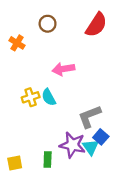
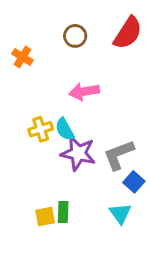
brown circle: (48, 24) -> (75, 36), moved
purple star: (72, 145) -> (78, 153), moved
cyan triangle: (91, 147) -> (120, 213), moved
yellow square: (15, 163) -> (45, 216), moved

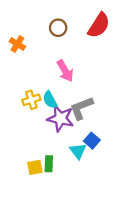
pink arrow: (84, 92) -> (65, 71), turned -110
gray L-shape: (119, 155) -> (81, 108), moved
blue square: (134, 182) -> (92, 141), moved
cyan triangle: (120, 213) -> (78, 151), moved

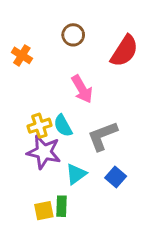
red semicircle: (99, 25) -> (124, 51), moved
purple star: (60, 118) -> (44, 152), moved
cyan triangle: (78, 151) -> (76, 174), moved, turned 30

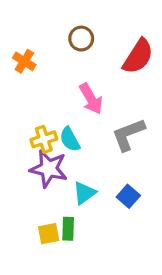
gray L-shape: (102, 136) -> (128, 134), moved

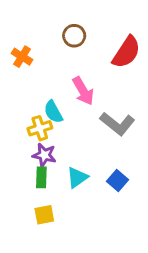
gray L-shape: (128, 134) -> (117, 124), turned -120
cyan semicircle: (70, 139) -> (53, 112), moved
purple star: (49, 169) -> (44, 155), size x0.7
green rectangle: (68, 229) -> (41, 177), moved

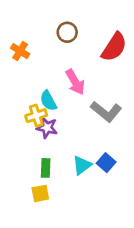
purple star: (44, 155) -> (47, 128), moved
green rectangle: (41, 177) -> (46, 168), moved
cyan triangle: (77, 177) -> (82, 165), moved

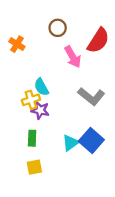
pink arrow: (75, 82) -> (73, 57), moved
blue square: (106, 163) -> (91, 140), size x1.5
green rectangle: (46, 168) -> (32, 138), moved

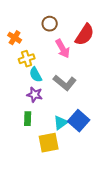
gray L-shape: (91, 96) -> (65, 83), moved
yellow cross: (31, 100) -> (27, 59), moved
yellow square: (34, 167) -> (49, 143), moved, size x1.5

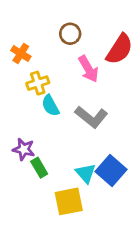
purple star: (35, 95) -> (24, 149), moved
green rectangle: (28, 119) -> (39, 168), turned -32
cyan triangle: (61, 123) -> (86, 173), turned -35

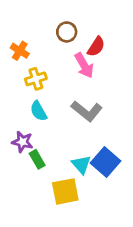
red semicircle: (119, 49) -> (96, 47), moved, size x0.7
cyan semicircle: (50, 106) -> (38, 111), moved

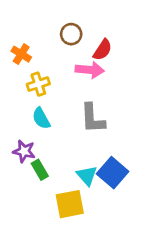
pink arrow: (84, 65) -> (90, 70), turned -55
gray L-shape: (87, 111) -> (93, 118), turned 48

